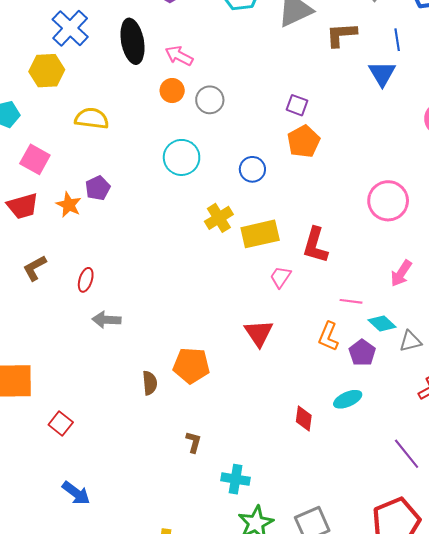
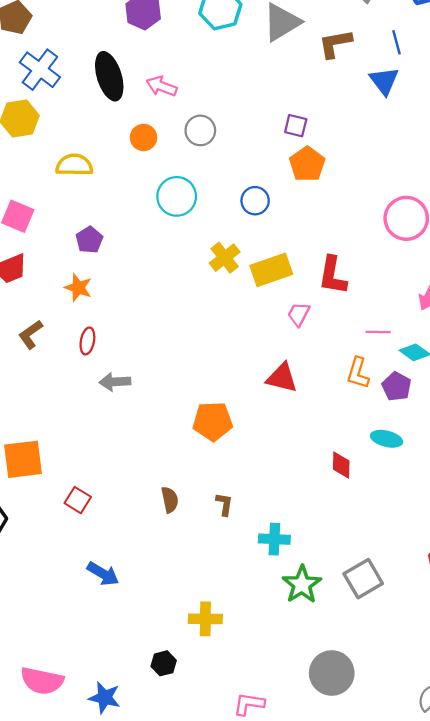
orange circle: (172, 91) -> (144, 137), moved
orange star: (69, 205) -> (78, 288), moved
red triangle: (259, 333) -> (282, 378), turned -36
brown semicircle: (150, 383) -> (170, 500), moved
cyan ellipse: (348, 399) -> (387, 439), turned 44

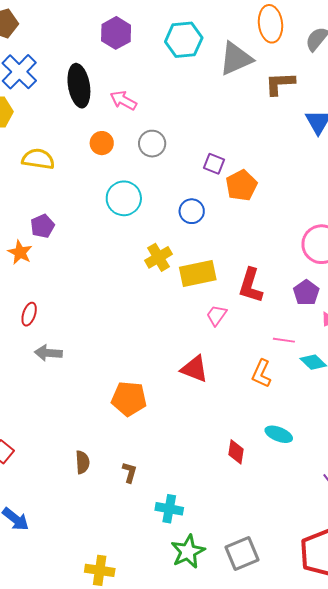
purple square: (296, 126) -> (214, 164), moved
orange star: (78, 288) -> (20, 252), moved
purple pentagon: (397, 386) -> (306, 293), moved

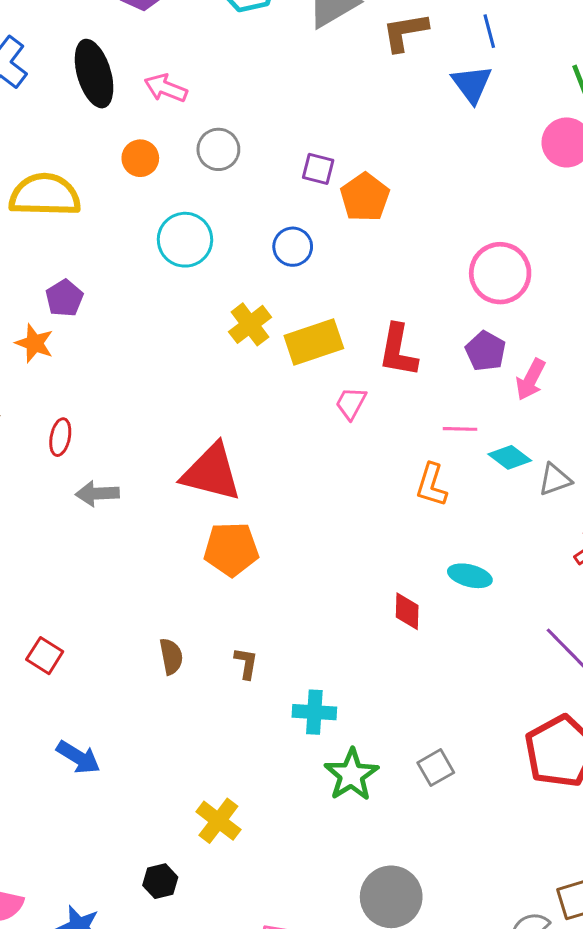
yellow semicircle: (38, 159) -> (45, 195), size x1.4
red triangle: (194, 369) -> (211, 472), moved, size x1.4
gray square: (242, 554) -> (436, 768), size x0.7
yellow cross: (100, 570) -> (218, 821), turned 36

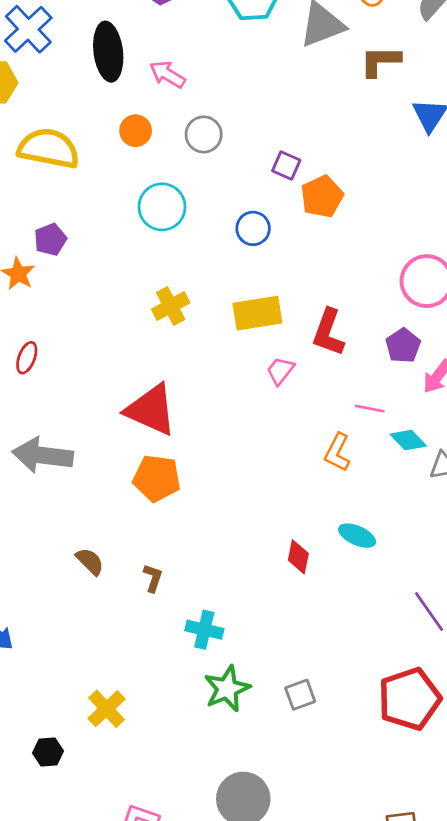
yellow cross: (250, 324) -> (171, 306), moved
gray arrow: (97, 494) -> (43, 455), moved, size x1.6
brown semicircle: (171, 656) -> (90, 561), turned -44

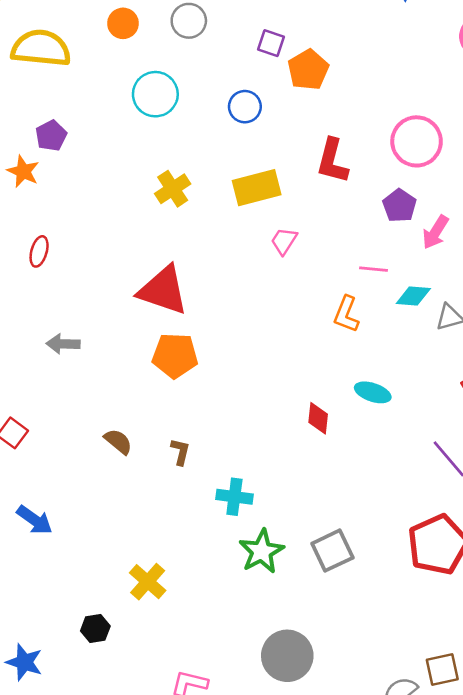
red L-shape: (328, 332) -> (332, 161), moved
cyan diamond: (408, 440) -> (413, 296), turned -36
gray arrow: (43, 455) -> (63, 344), size x0.6
gray square: (300, 695) -> (332, 551), size x1.4

